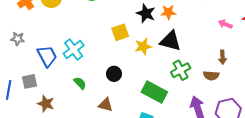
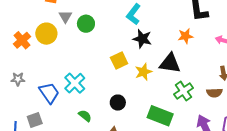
orange star: (168, 12) -> (185, 36), moved

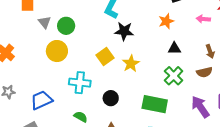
yellow circle: (46, 34) -> (57, 51), moved
black triangle: (170, 63) -> (174, 48), moved, size x0.6
cyan cross: (75, 83) -> (80, 83), moved, turned -30
blue trapezoid: (49, 93) -> (41, 100), turned -70

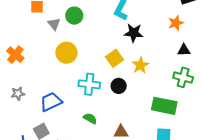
green circle: (66, 26) -> (74, 16), moved
green cross: (174, 76) -> (183, 77), turned -30
black circle: (111, 98) -> (119, 86), moved

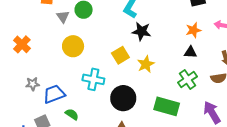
orange star: (176, 23) -> (193, 30), moved
green cross: (183, 77) -> (188, 79), turned 36
black circle: (119, 86) -> (123, 98), moved, size x1.6
gray star: (18, 94) -> (33, 84), moved
green semicircle: (90, 118) -> (72, 114), moved

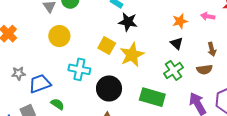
black triangle: (190, 52) -> (177, 43), turned 40
yellow square: (120, 55) -> (107, 46), turned -30
yellow star: (146, 64) -> (132, 55), size x1.4

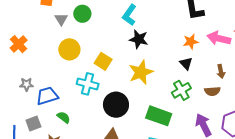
pink arrow: (208, 16) -> (219, 38), size x1.6
yellow square: (107, 46) -> (103, 61), moved

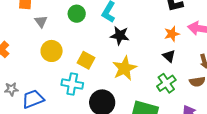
green circle: (82, 14) -> (77, 14), moved

